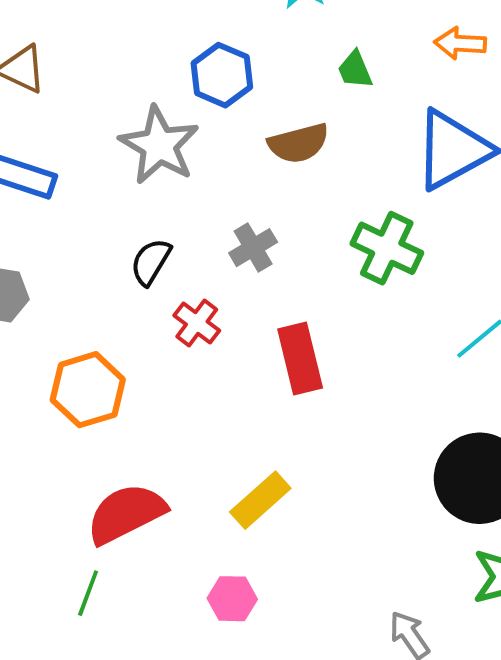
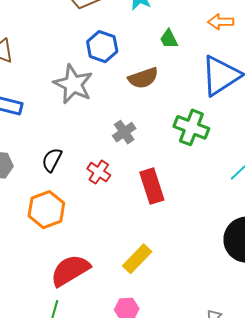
black semicircle: (151, 262) -> (52, 160), moved

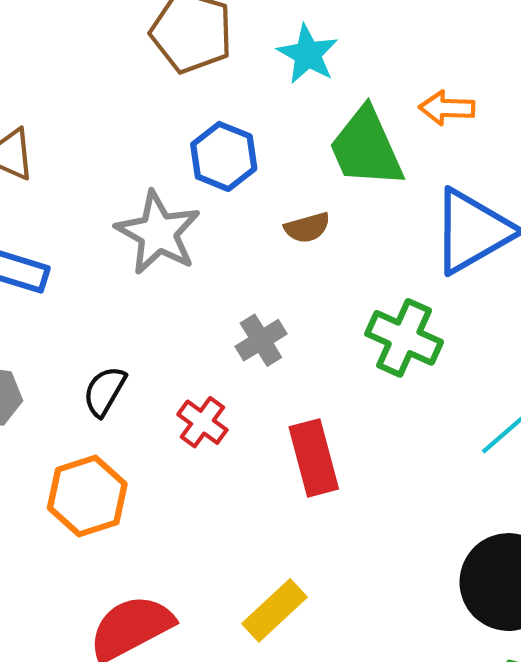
orange arrow: (221, 22) -> (447, 108), moved
green trapezoid: (169, 39) -> (366, 148), size x2.0
brown semicircle: (143, 78) -> (307, 228), size x0.7

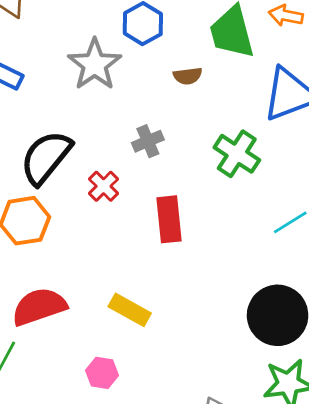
black semicircle: (105, 391) -> (46, 157), size x1.8
yellow rectangle: (274, 610) -> (130, 310), turned 63

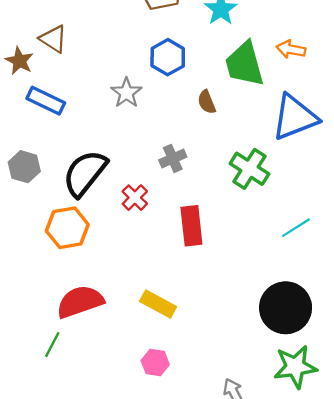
gray star: (95, 65) -> (126, 93), size x0.7
brown semicircle: (188, 76) -> (207, 102), turned 75
pink hexagon: (102, 373) -> (155, 363), moved

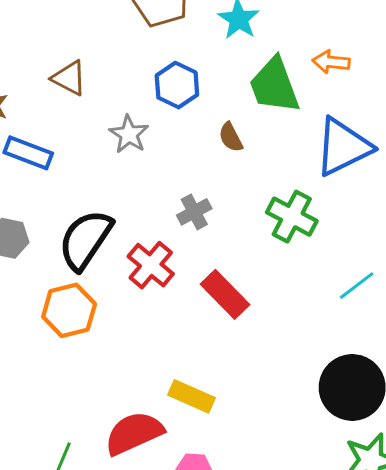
brown triangle: (53, 39) -> (69, 78), moved
red cross: (135, 198) -> (151, 265), size x1.4
red rectangle: (191, 226) -> (225, 294), turned -33
red semicircle: (80, 302) -> (134, 433), moved

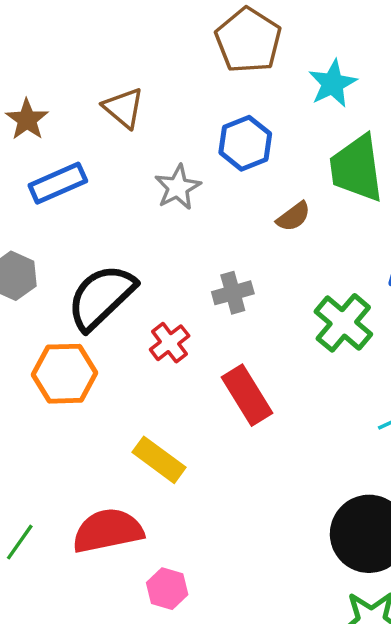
brown semicircle: (231, 137) -> (294, 217), turned -112
blue rectangle: (28, 153) -> (58, 183), turned -57
red cross: (151, 265) -> (170, 343), size x0.7
yellow rectangle: (191, 396) -> (159, 460), moved

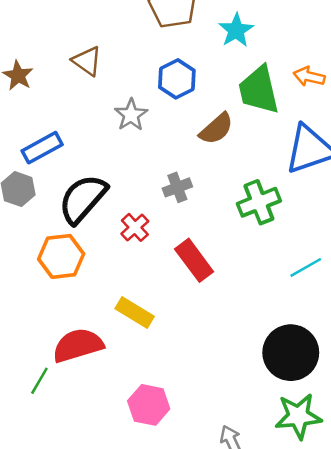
blue rectangle: (58, 183) -> (42, 148), moved
brown semicircle: (294, 217) -> (216, 129), size x1.4
green cross: (343, 323) -> (259, 202), turned 33
red semicircle: (108, 531) -> (78, 345), moved
pink hexagon: (167, 589) -> (149, 405), size x1.4

